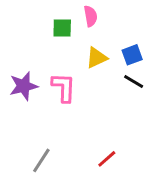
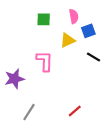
pink semicircle: (90, 16) -> (74, 16), moved
blue square: (132, 55) -> (88, 31), moved
purple star: (24, 86) -> (14, 79), moved

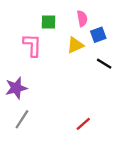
pink L-shape: (45, 61) -> (32, 45), moved
gray line: (29, 112) -> (22, 119), moved

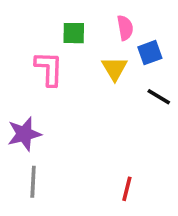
yellow triangle: (75, 45) -> (115, 68), turned -36
gray line: (22, 119) -> (33, 182), turned -30
red line: (83, 124) -> (127, 189), turned -35

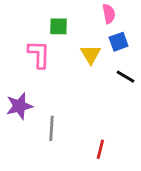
pink semicircle: (125, 28) -> (109, 14), moved
gray line: (33, 182) -> (52, 128), moved

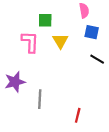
blue square: (119, 42) -> (92, 32), turned 32
yellow triangle: (91, 54) -> (60, 41), moved

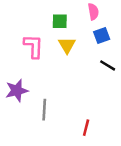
green square: (45, 20) -> (60, 21), moved
blue square: (92, 32) -> (102, 36), turned -32

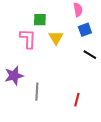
green square: (60, 21) -> (40, 20), moved
red line: (86, 128) -> (77, 100), moved

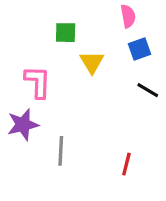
pink L-shape: (28, 39) -> (38, 82), moved

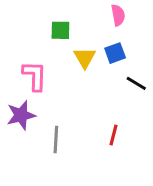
blue square: (140, 49) -> (115, 53), moved
red line: (126, 164) -> (114, 135), moved

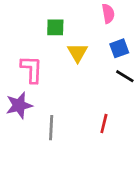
blue square: (115, 53) -> (119, 48), moved

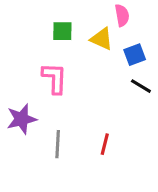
yellow triangle: (78, 53) -> (102, 39), moved, turned -35
pink L-shape: (32, 69) -> (55, 78), moved
red line: (104, 123) -> (105, 144), moved

